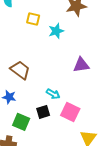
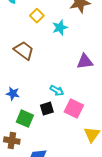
yellow square: (33, 19) -> (37, 16), turned 32
brown trapezoid: (20, 70) -> (24, 51), moved

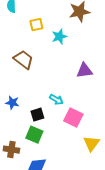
yellow square: (37, 16) -> (36, 25), turned 32
black square: (47, 109) -> (37, 115), moved
green square: (25, 119) -> (34, 135), moved

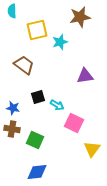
yellow square: (36, 25) -> (37, 30), size x1.5
black square: (37, 115) -> (38, 97), moved
brown cross: (11, 150) -> (12, 129), moved

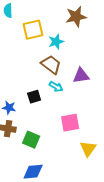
brown trapezoid: (24, 65) -> (51, 65), moved
cyan arrow: (57, 105) -> (56, 87), moved
pink square: (74, 123) -> (70, 123), turned -36

